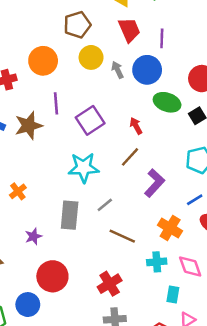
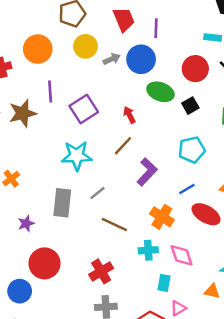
gray arrow: (117, 70) -> (112, 59), turned 91

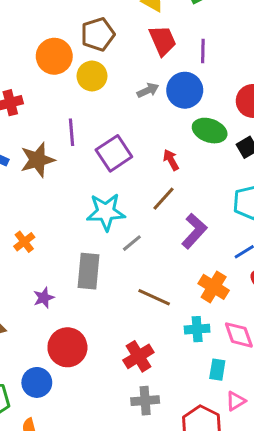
yellow circle: (85, 46) -> (92, 76), moved
orange circle: (38, 49) -> (54, 56), moved
gray line: (97, 193) -> (132, 243), moved

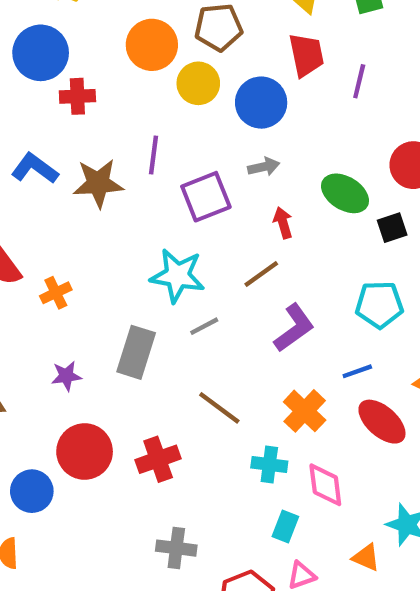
gray arrow: (148, 90) -> (264, 167), moved
blue circle: (185, 90) -> (261, 103), moved
red cross: (138, 356) -> (158, 459), moved

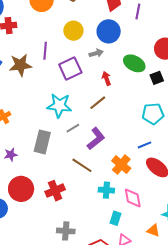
yellow circle: (198, 83) -> (73, 31), moved
blue circle: (261, 103) -> (109, 31), moved
purple L-shape: (294, 328) -> (96, 139), moved

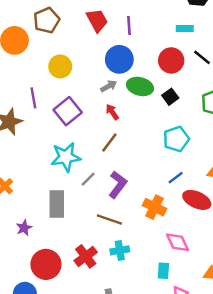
blue circle: (109, 31) -> (119, 59), moved
gray arrow: (96, 53) -> (109, 86), moved
cyan cross: (106, 190) -> (120, 250), moved

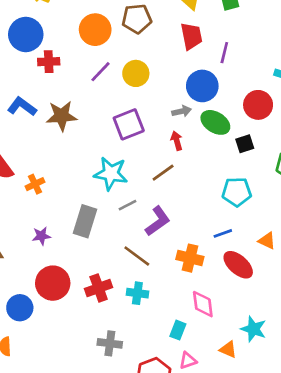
purple line: (33, 98) -> (100, 72), moved, turned 36
orange cross: (155, 207) -> (190, 258), turned -30

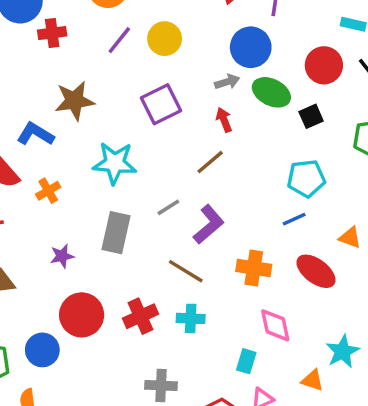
blue L-shape: (22, 107) -> (35, 134), moved
cyan star: (111, 173) -> (115, 163), moved
blue line: (223, 233) -> (294, 219), moved
cyan star: (253, 329) -> (343, 352), turned 30

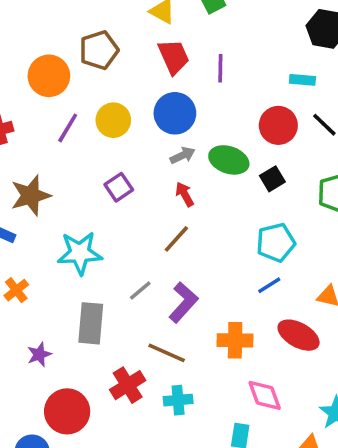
blue circle: (251, 47) -> (175, 113), moved
purple square: (161, 104) -> (119, 187), size x0.7
red cross: (141, 316) -> (128, 385), moved

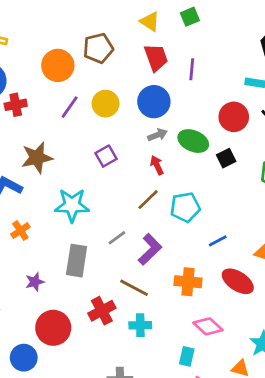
cyan pentagon: (276, 242) -> (185, 207), moved
pink diamond: (265, 395) -> (208, 326), turned -32

